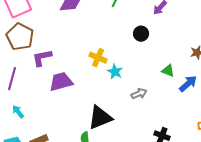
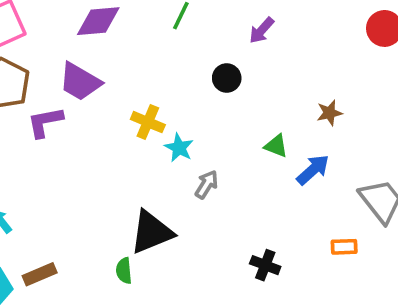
purple trapezoid: (61, 82) -> (80, 82), moved, turned -135
gray arrow: (139, 94) -> (207, 184), moved, turned -35

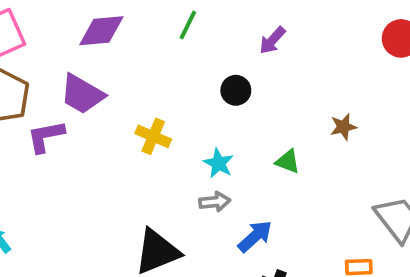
cyan star: (179, 148) -> (219, 163), moved
blue arrow: (313, 170) -> (255, 236), moved
gray arrow: (207, 184) -> (215, 202), turned 52

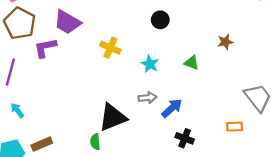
gray arrow: (215, 202) -> (147, 98), moved

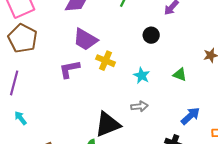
purple trapezoid: (67, 22) -> (85, 39), moved
purple L-shape: (45, 48) -> (69, 69), moved
blue arrow: (172, 108) -> (190, 116), moved

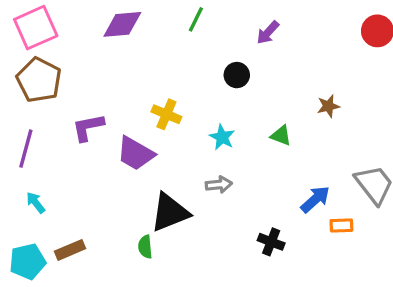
purple trapezoid: (85, 39) -> (135, 154), moved
purple L-shape: (69, 69) -> (88, 127), moved
blue arrow: (190, 116) -> (315, 199), moved

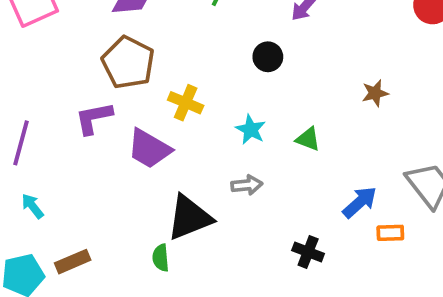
brown pentagon: (39, 80) -> (128, 63), moved
green triangle: (281, 136) -> (308, 139), moved

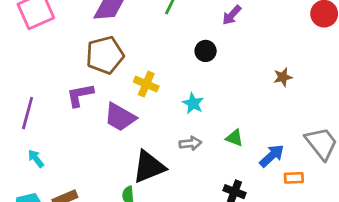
brown pentagon: (128, 63) -> (105, 55), turned 30
green triangle: (308, 139) -> (234, 138), moved

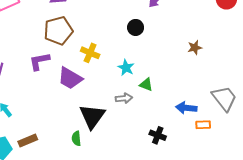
green triangle: (234, 138) -> (146, 85), moved
blue arrow: (272, 156) -> (186, 108), turned -132
black triangle: (149, 167) -> (92, 116), turned -32

